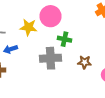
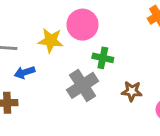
gray cross: (50, 58) -> (83, 85), turned -30

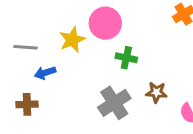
yellow star: (51, 41) -> (72, 40), turned -30
gray cross: (83, 85) -> (114, 103), moved

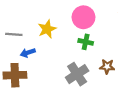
pink circle: (105, 23) -> (83, 17), moved
brown cross: (27, 104) -> (15, 75), size x1.5

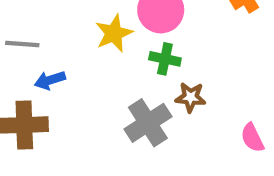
yellow star: (47, 29) -> (114, 33), moved
brown star: (107, 67) -> (191, 97), moved

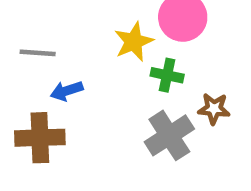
green cross: (165, 59) -> (167, 75), moved

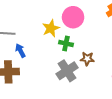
blue arrow: (67, 91) -> (20, 51), turned 80

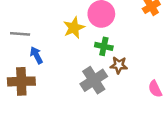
green cross: (66, 44) -> (104, 46), moved

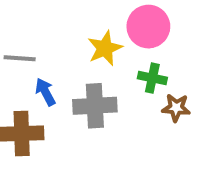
gray cross: (94, 80) -> (95, 106), moved, turned 30

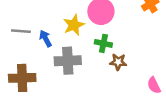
blue arrow: (45, 92) -> (46, 39), moved

